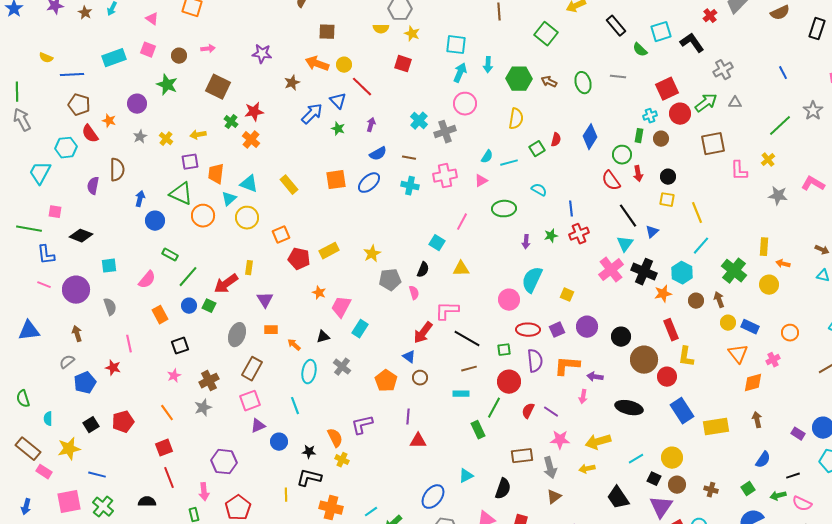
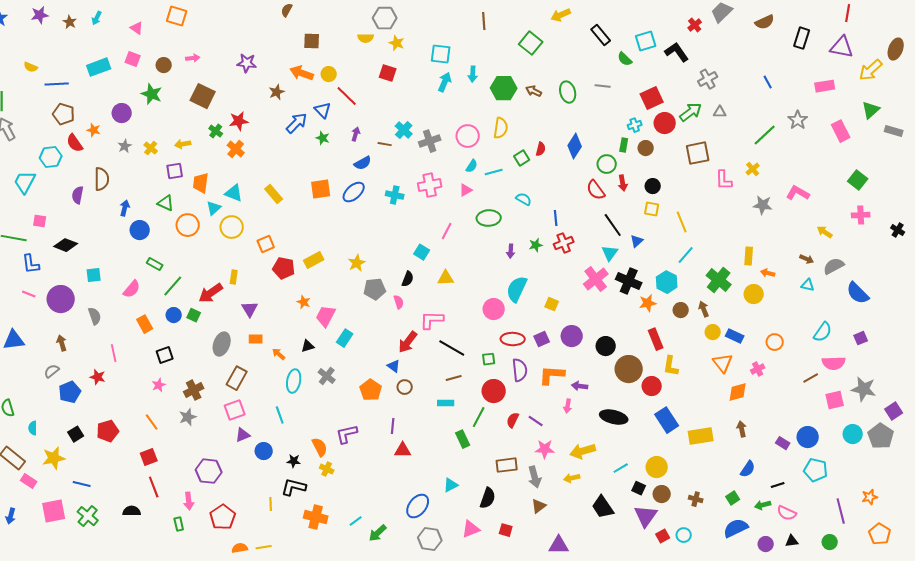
pink circle: (465, 104) -> (468, 136), moved
brown line: (409, 158) -> (385, 144), moved
green triangle: (181, 194) -> (166, 203), size x0.7

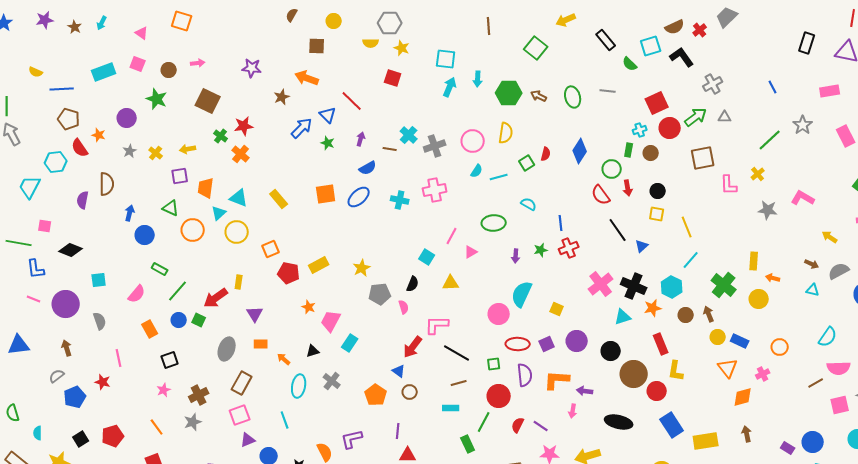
brown semicircle: (765, 22) -> (675, 27), moved
yellow circle: (329, 74) -> (334, 21), moved
pink triangle: (466, 190) -> (471, 252), moved
cyan triangle: (610, 253) -> (623, 317), moved, turned 36

